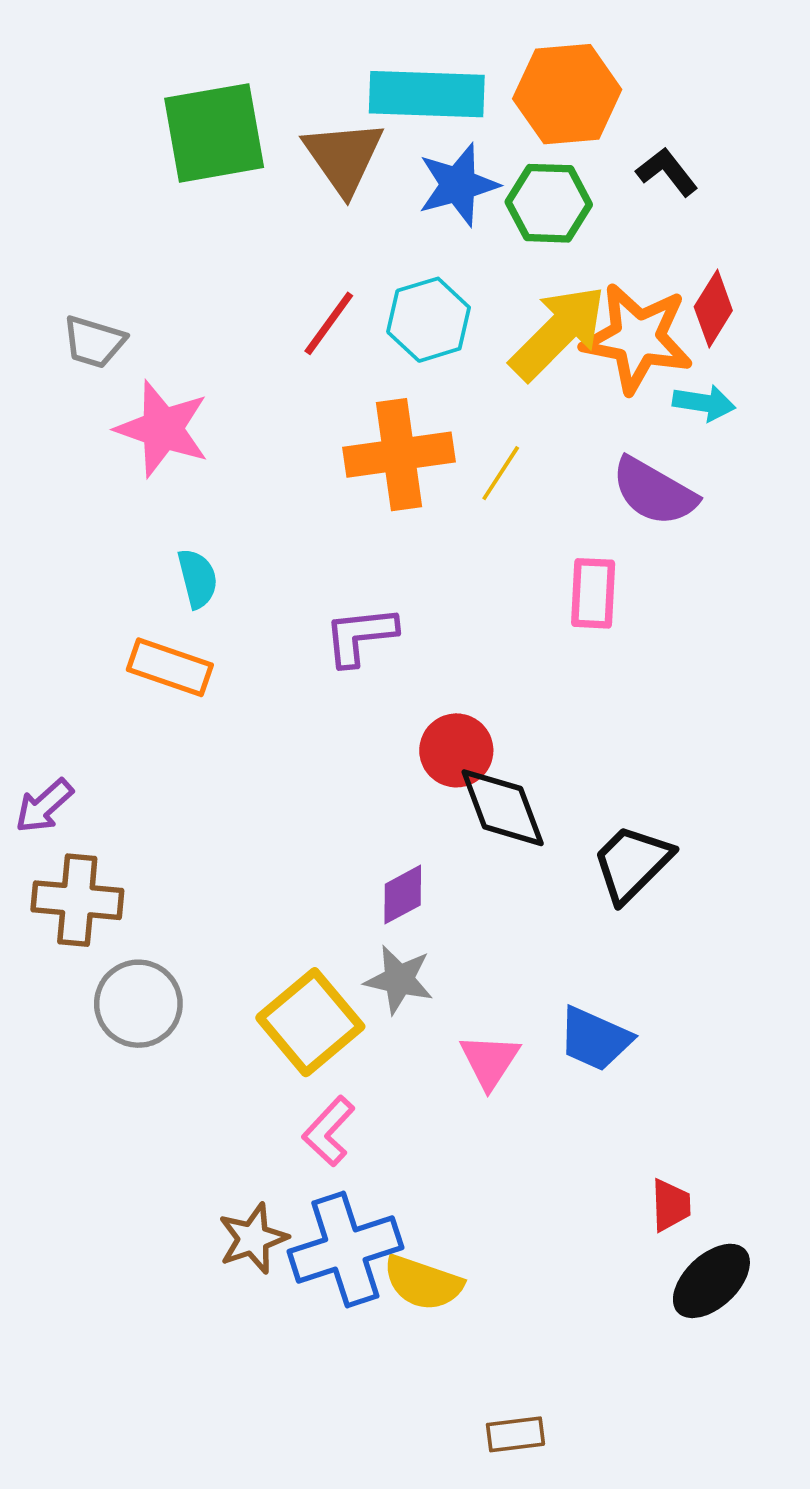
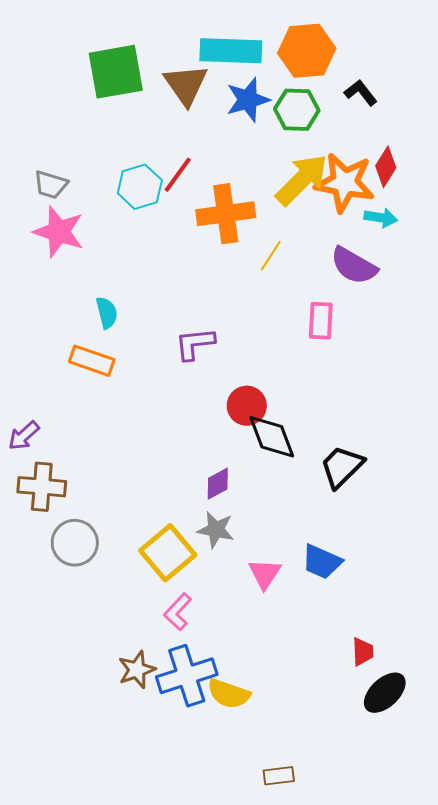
cyan hexagon: (429, 320) -> (140, 187), moved
pink star: (162, 429) -> (59, 232), moved
orange cross: (399, 455) -> (226, 214), moved

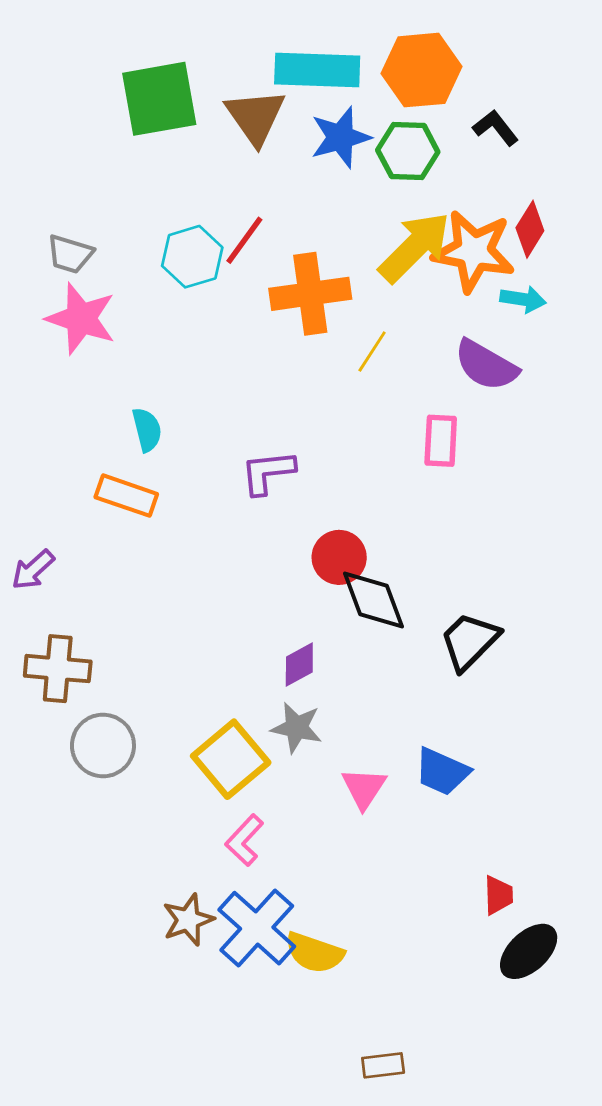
purple arrow: (24, 436) -> (33, 570), moved
blue cross: (187, 676) -> (257, 928), turned -30

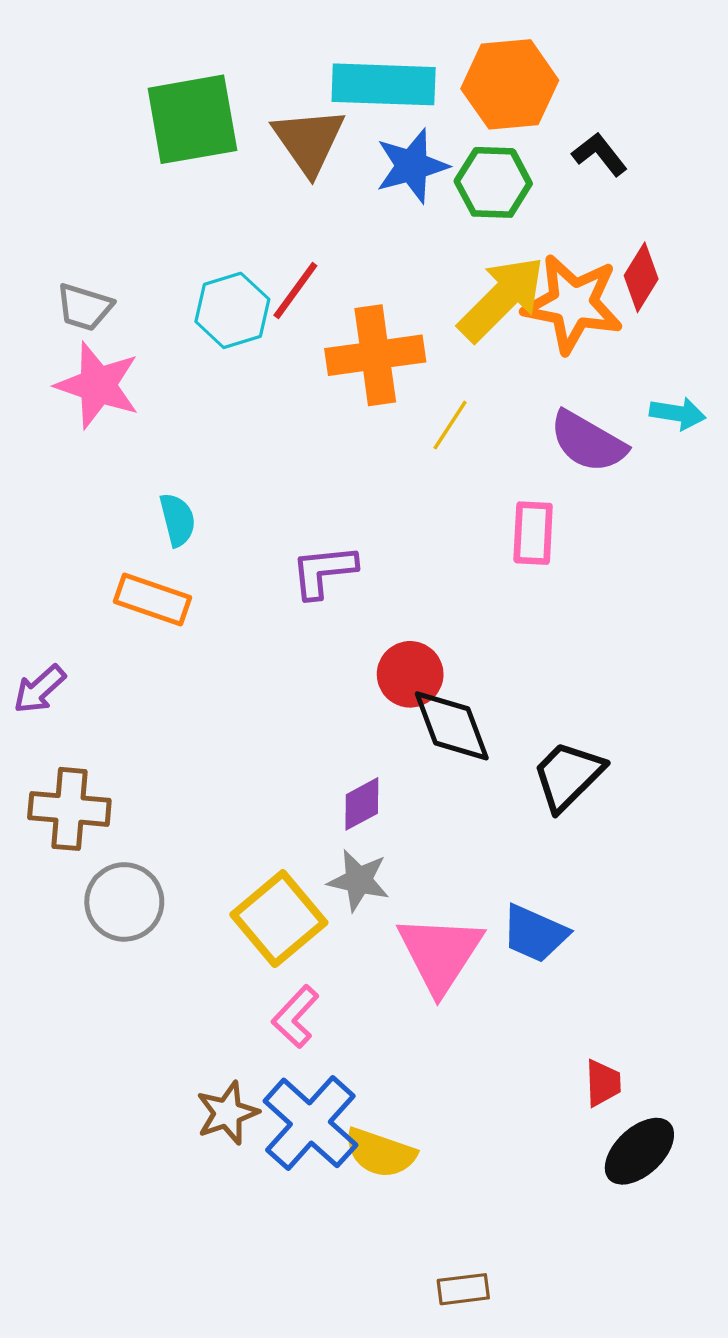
cyan arrow: (523, 299) -> (678, 413), moved
pink triangle: (364, 788) -> (440, 953), size x1.6

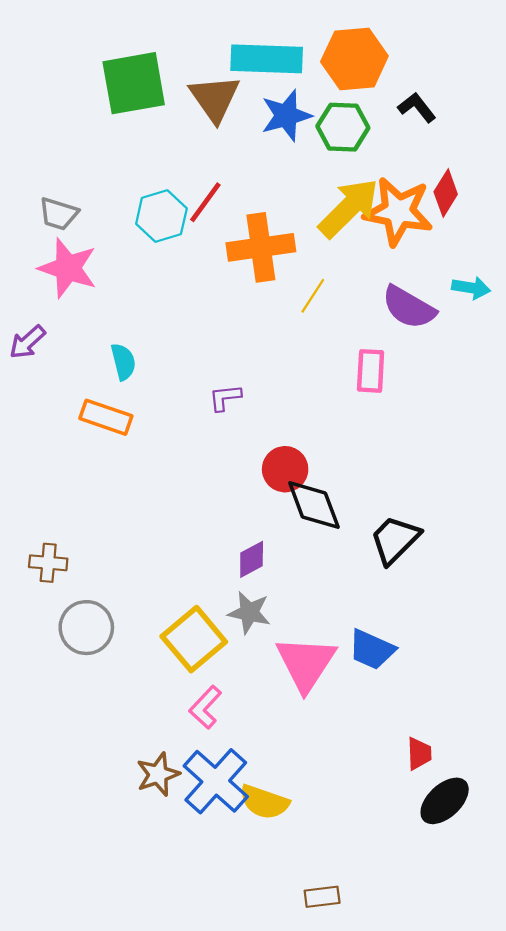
purple L-shape: (324, 571) -> (225, 398), size x0.7
purple arrow: (40, 689) -> (27, 342), moved
brown cross: (69, 809) -> (48, 563), size x0.7

